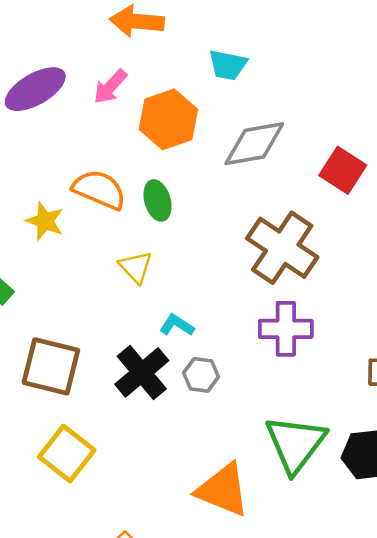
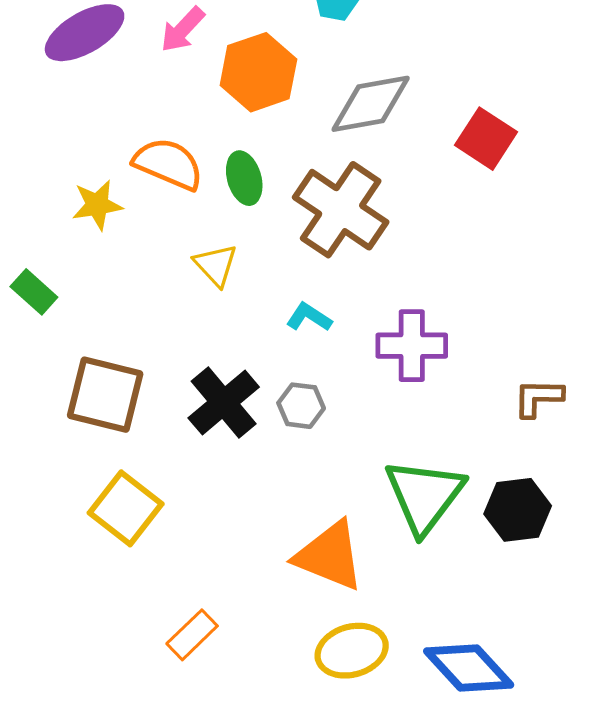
yellow star: (45, 221) -> (97, 205), turned -30
brown cross: (282, 248) -> (341, 210), moved
cyan L-shape: (177, 325) -> (309, 317), moved

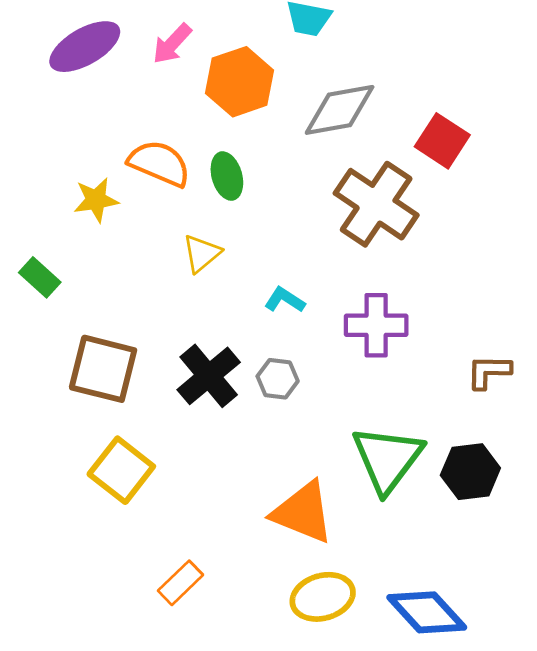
brown cross: (341, 210) -> (376, 204), moved
yellow triangle: (216, 265) -> (202, 253), turned 33

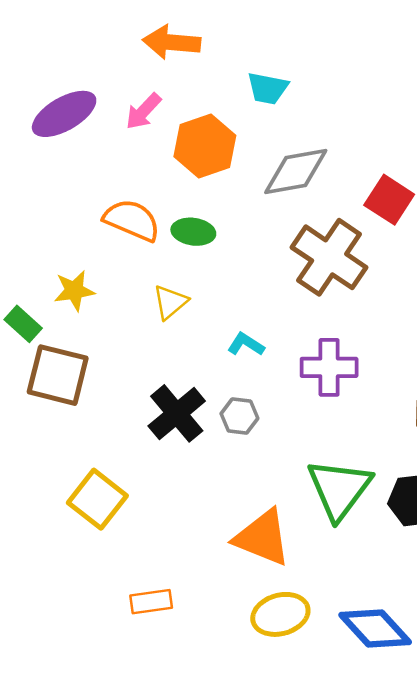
green ellipse: (227, 176) -> (193, 232), turned -66
yellow star: (96, 200) -> (74, 291), moved
brown square: (103, 369) -> (58, 375), moved
orange rectangle: (180, 583) -> (151, 602), turned 36

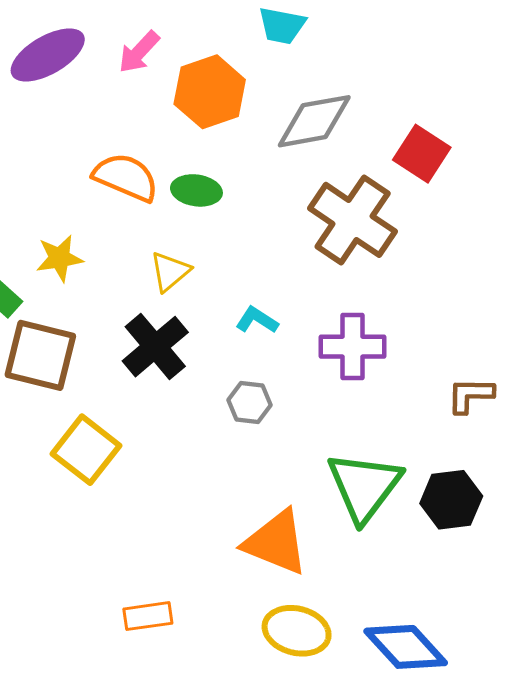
black cross: (177, 413) -> (155, 347), moved
yellow square: (97, 499) -> (86, 450), moved
yellow ellipse: (280, 614) -> (297, 631), turned 30

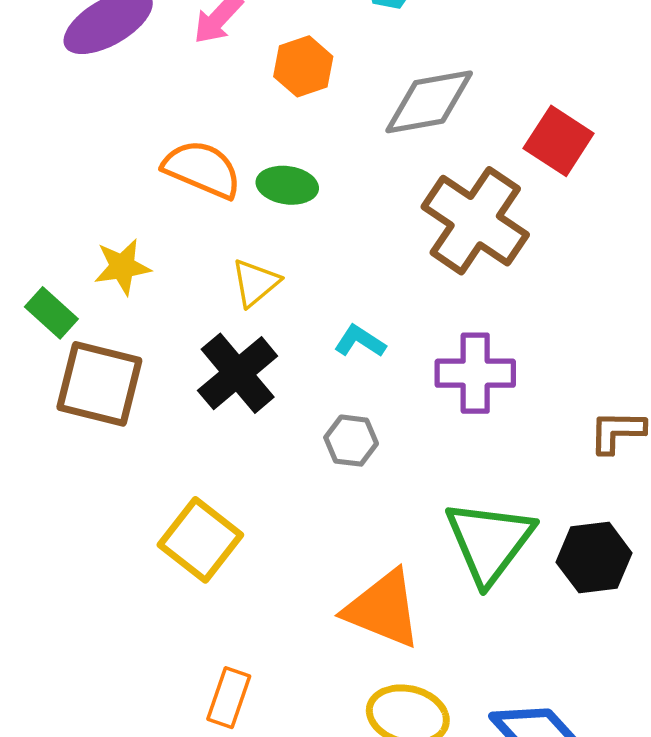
orange hexagon: (210, 92) -> (303, 66), size x0.7
yellow square: (86, 450) -> (200, 540), moved
orange rectangle: (148, 616) -> (229, 698), turned -63

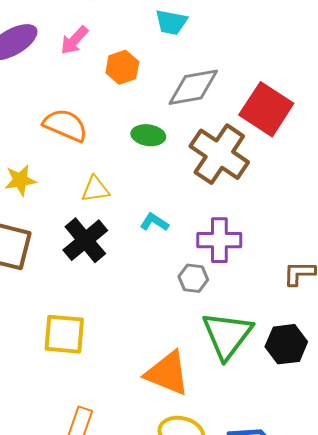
red square: (559, 141) -> (266, 109), size x1.4
green ellipse: (287, 185) -> (148, 135), moved
yellow triangle: (255, 283) -> (95, 189), turned 32
gray hexagon: (351, 441) -> (193, 278), moved
yellow square: (200, 540) -> (64, 334), turned -33

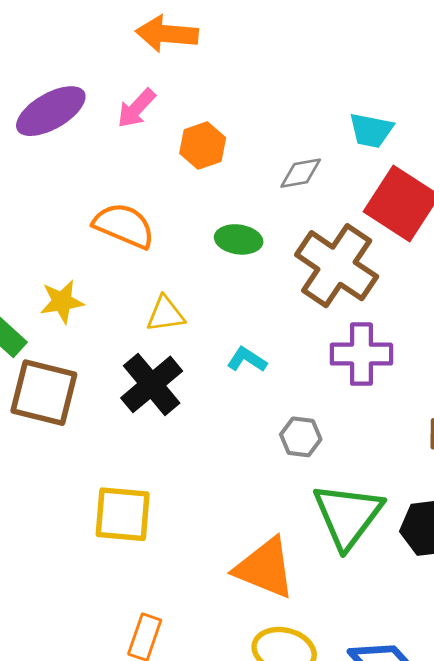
cyan trapezoid: (171, 22) -> (371, 130), moved
gray diamond: (193, 87) -> (301, 173), size x0.6
purple cross: (219, 240) -> (361, 354), moved

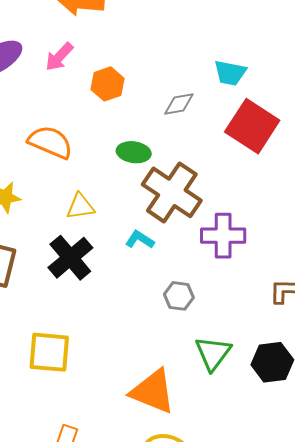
brown cross: (337, 266) -> (172, 192), moved
green triangle: (348, 516) -> (213, 353), size x0.7

